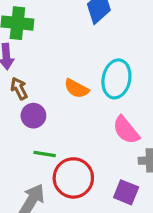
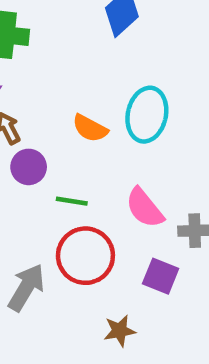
pink semicircle: (126, 130) -> (145, 208), moved
green line: (45, 154) -> (72, 201), moved

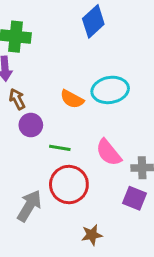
cyan ellipse: (147, 115) -> (110, 90), turned 68
purple square: (161, 276) -> (135, 198), moved

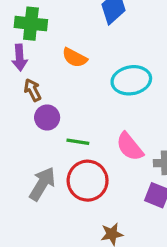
orange semicircle: (72, 99) -> (75, 58), moved
gray arrow: (29, 206) -> (42, 184), moved

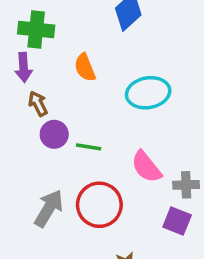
orange semicircle: (75, 58) -> (85, 67), turned 40
green line: (78, 142) -> (89, 147), moved

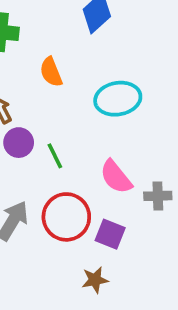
green line: (89, 147) -> (55, 156), turned 55
purple square: (177, 221) -> (110, 234), moved

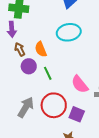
orange semicircle: (51, 72) -> (41, 49), moved
cyan ellipse: (118, 99) -> (69, 32), moved

